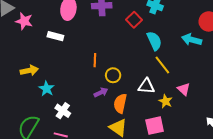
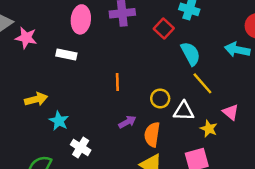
yellow circle: (113, 75) -> (160, 98), moved

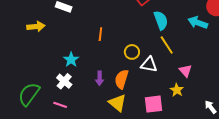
yellow arrow: (36, 99) -> (36, 27), moved
cyan star: (59, 121) -> (71, 60), moved
purple arrow: (127, 122) -> (100, 78), moved, turned 112
yellow star: (209, 129) -> (177, 90), moved

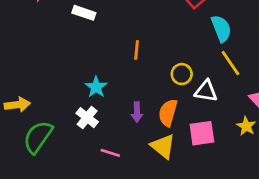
yellow arrow: (36, 27) -> (17, 105), moved
pink square: (154, 104) -> (202, 133), moved
pink line: (60, 105) -> (110, 153), moved

